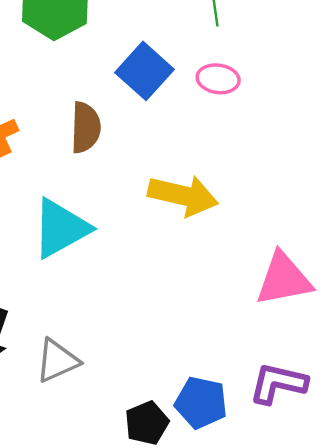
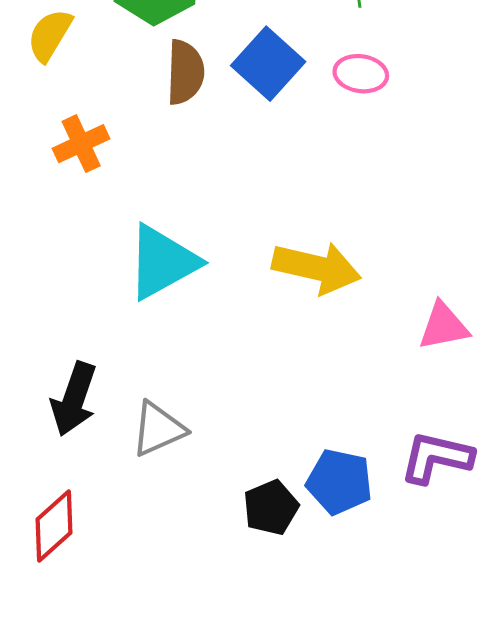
brown semicircle: (86, 128) -> (185, 72), moved
yellow arrow: (183, 195) -> (317, 268), moved
pink triangle: (284, 279) -> (444, 326), size x0.7

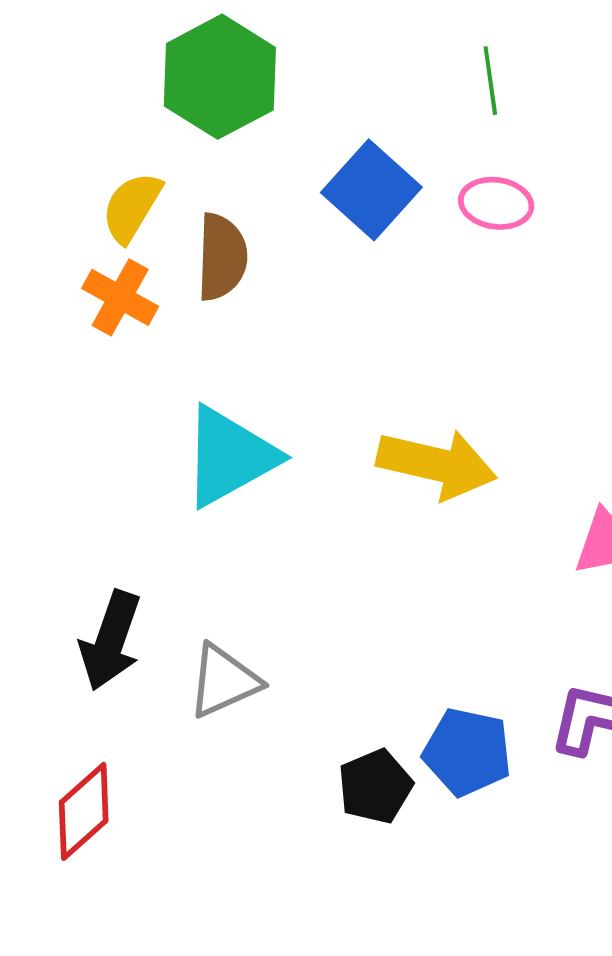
yellow semicircle: (50, 35) -> (132, 207), moved
brown semicircle: (185, 72) -> (222, 257), moved
orange cross: (81, 144) -> (120, 297), turned -36

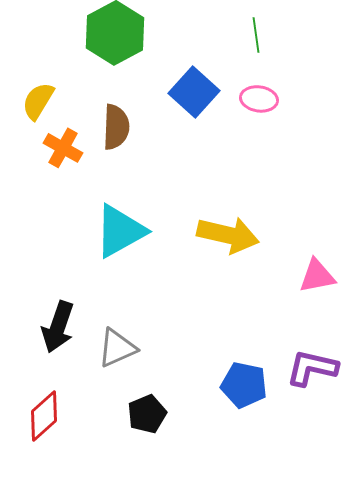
yellow semicircle: (132, 207) -> (38, 101), moved
black pentagon: (375, 786) -> (147, 414), moved

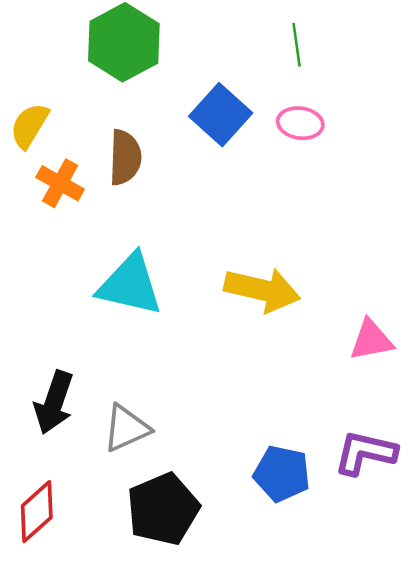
cyan triangle: (120, 231) -> (130, 285), turned 42
black pentagon: (147, 414) -> (163, 509), size x1.5

